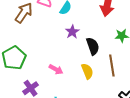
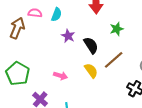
brown line: (112, 66) -> (114, 60), turned 70

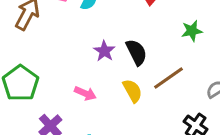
green star: (117, 29) -> (192, 31), moved
purple star: (68, 36) -> (104, 51), moved

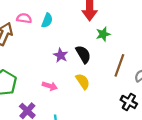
green star: (192, 31) -> (103, 34), moved
brown line: (168, 78) -> (119, 65), moved, turned -30

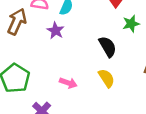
purple star: (61, 55) -> (56, 31), moved

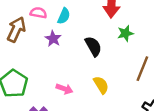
black semicircle: (108, 47) -> (93, 46), moved

